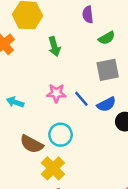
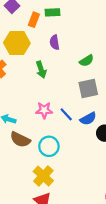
purple semicircle: (88, 15) -> (55, 42), moved
brown semicircle: (32, 144) -> (20, 140), moved

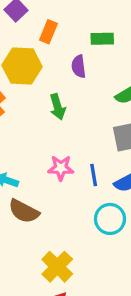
green rectangle: (53, 12) -> (102, 39), moved
blue line: (66, 114) -> (94, 175), turned 32
cyan circle: (49, 146) -> (110, 219), moved

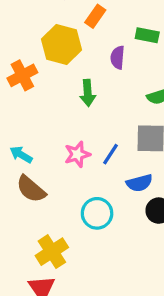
pink star: (61, 168) -> (77, 154), turned -30
blue line: (94, 175) -> (110, 154), moved, turned 30
cyan circle: (110, 219) -> (97, 213), moved

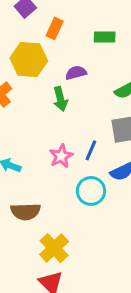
purple semicircle: (118, 57) -> (76, 73), moved, turned 80
brown semicircle: (31, 189) -> (26, 212), moved, turned -32
cyan circle: (97, 213) -> (91, 191), moved

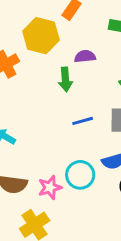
blue line: (91, 150) -> (83, 121), moved, turned 42
pink star: (61, 156) -> (50, 188), moved

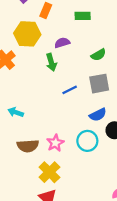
cyan circle: (80, 175) -> (87, 141), moved

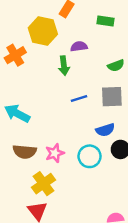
cyan arrow: (16, 112) -> (17, 113), size x1.5

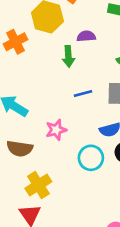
pink star: (55, 153) -> (56, 130), moved

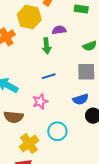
blue line: (83, 93) -> (49, 76), moved
cyan circle: (91, 158) -> (57, 131), moved

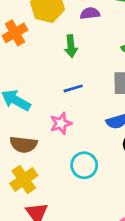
purple semicircle: (59, 30) -> (90, 13), moved
yellow cross: (29, 144) -> (24, 179), moved

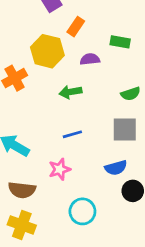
green arrow: (71, 46) -> (70, 92), turned 85
yellow cross: (24, 179) -> (22, 225), turned -36

